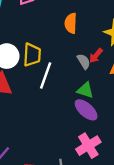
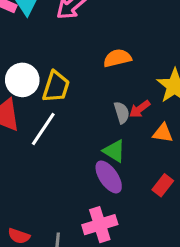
orange semicircle: (71, 23) -> (117, 58), turned 60
white line: (46, 75) -> (43, 129), moved

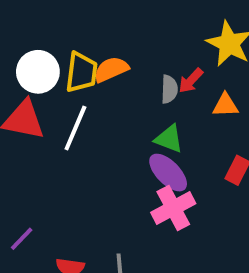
orange semicircle: (117, 58) -> (111, 69), moved
gray semicircle: (122, 113) -> (169, 89), turned 30
pink cross: (100, 225) -> (173, 208), moved

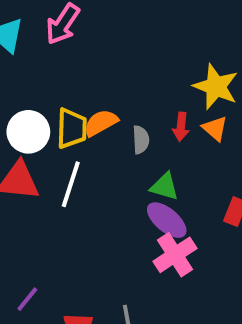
red arrow: (191, 81) -> (181, 127), turned -32
gray semicircle: (169, 89) -> (141, 140), moved
orange triangle: (225, 105) -> (215, 128), moved, turned 48

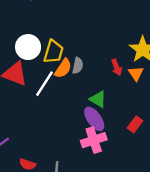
orange semicircle: (101, 123) -> (63, 68), moved, turned 138
red arrow: (181, 127) -> (117, 67), turned -42
gray semicircle: (141, 140) -> (78, 66), moved

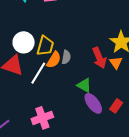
red arrow: (117, 67) -> (99, 58), size x1.5
purple ellipse: (94, 119) -> (93, 103), moved
pink cross: (94, 140) -> (42, 118), moved

